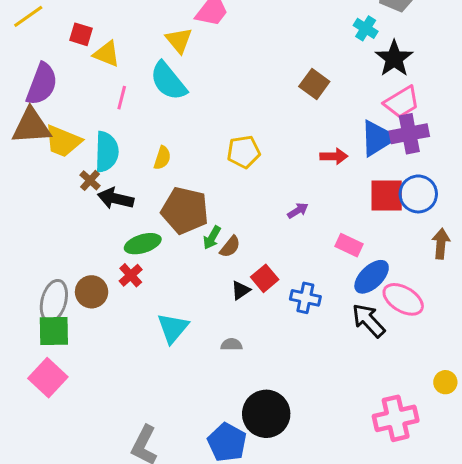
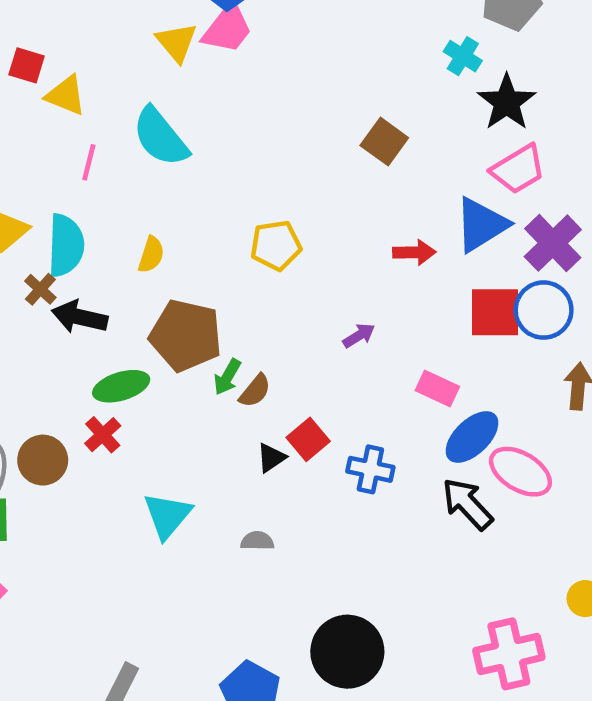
yellow triangle: (179, 40) -> (177, 42), moved
purple cross: (409, 134) -> (553, 243), moved, turned -33
black circle: (266, 414) -> (347, 652), moved

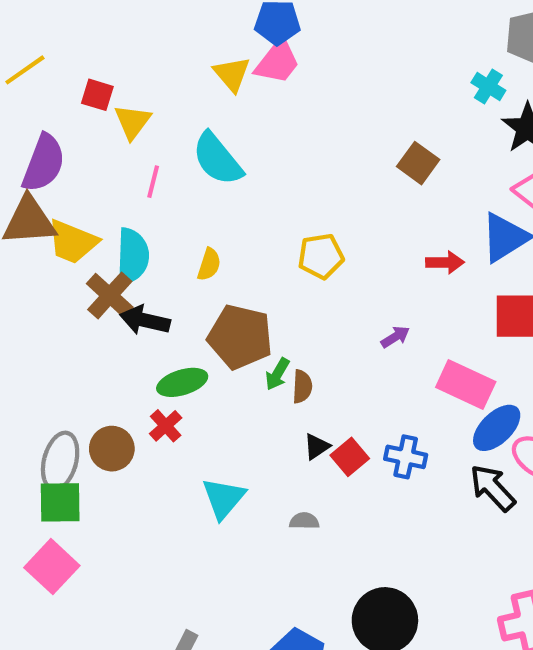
yellow triangle: (66, 95) -> (133, 122), turned 45
brown cross: (40, 289) -> (110, 295), size x1.6
pink rectangle: (437, 389) -> (466, 384), size x1.5
brown semicircle: (255, 391) -> (302, 387), turned -36
red square: (308, 439) -> (350, 457), moved

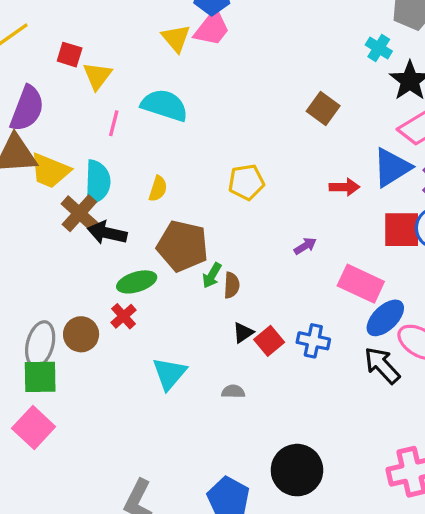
cyan semicircle: (217, 159) -> (164, 105), turned 147

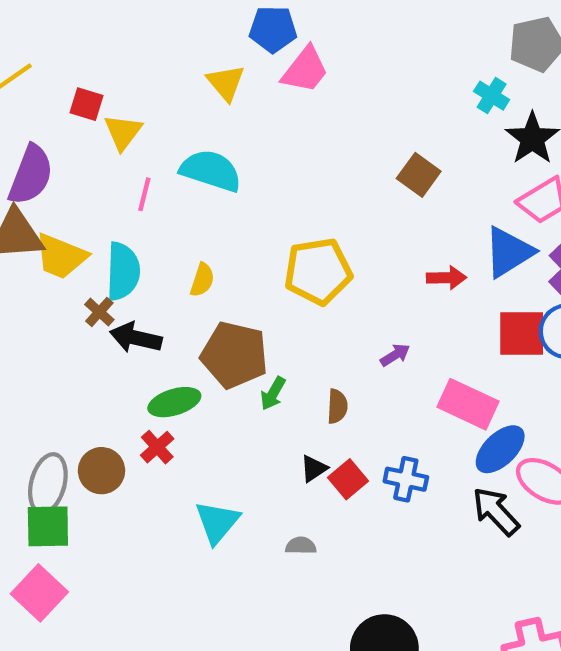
pink trapezoid: (212, 28) -> (305, 70), moved
yellow pentagon: (246, 182) -> (318, 271), size x1.4
brown cross: (79, 213) -> (99, 312), size x0.6
brown semicircle: (232, 285) -> (337, 406), moved

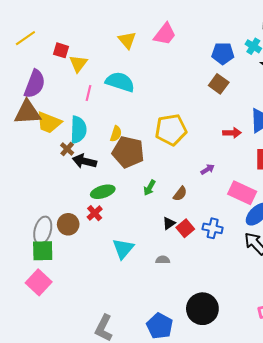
blue pentagon: (273, 29) -> (223, 53), moved
brown pentagon: (234, 355) -> (128, 152), moved
brown semicircle: (337, 406) -> (180, 194), turned 35

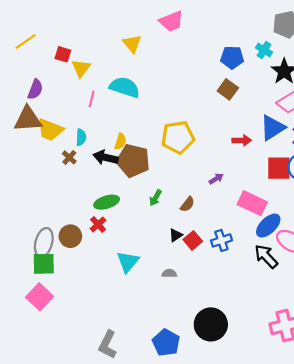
pink trapezoid: (165, 34) -> (171, 21), moved, turned 30
purple semicircle: (35, 84) -> (35, 89), size x0.7
cyan semicircle: (78, 130) -> (81, 137), size x0.6
black arrow: (84, 161) -> (105, 157), moved
blue cross: (213, 228) -> (221, 240), turned -30

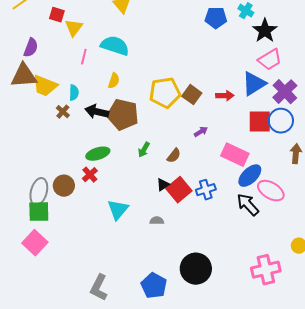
brown square: (228, 89) -> (192, 95), moved
yellow semicircle: (120, 141) -> (114, 81), moved
red square: (193, 240) -> (179, 190), size x1.4

